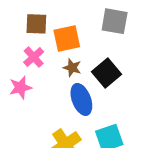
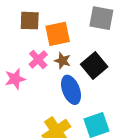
pink cross: (34, 57) -> (38, 59), moved

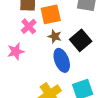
pink cross: (38, 59) -> (29, 26), moved

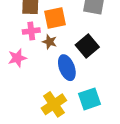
pink cross: (29, 26) -> (31, 31), turned 35
brown star: (55, 36) -> (50, 42), moved

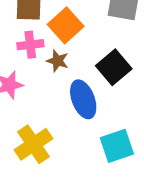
orange square: (55, 18) -> (66, 25), turned -30
yellow cross: (54, 104) -> (33, 144), moved

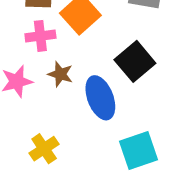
brown star: (58, 61) -> (60, 74), moved
yellow cross: (33, 144) -> (44, 149), size x0.7

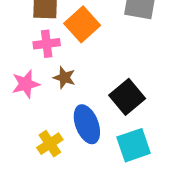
black square: (135, 61) -> (127, 97), moved
blue ellipse: (100, 98) -> (87, 124), moved

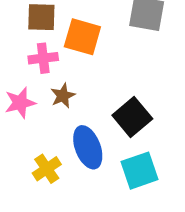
orange square: (82, 24) -> (82, 37), turned -32
brown star: (64, 78) -> (63, 96), turned 30

